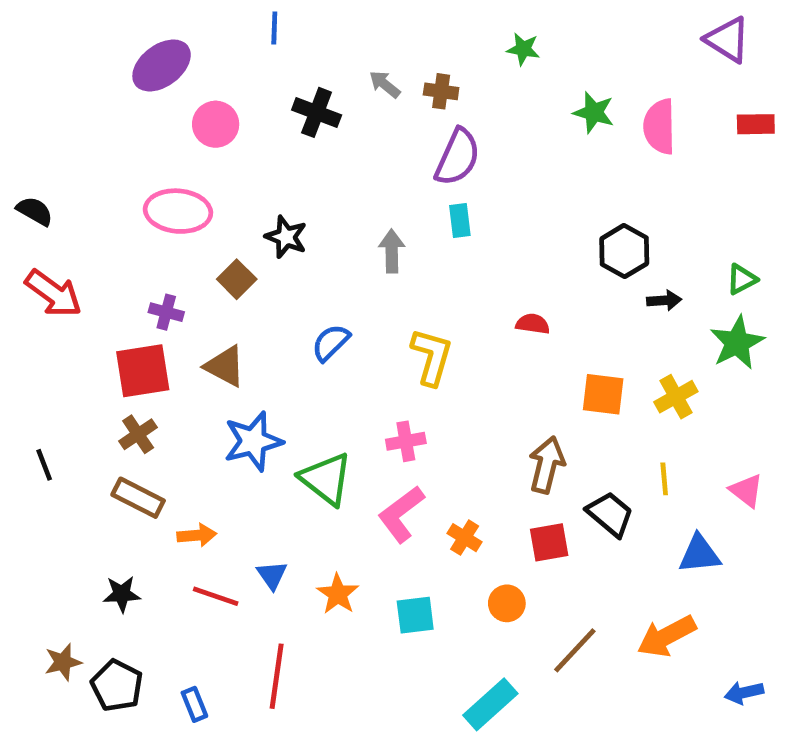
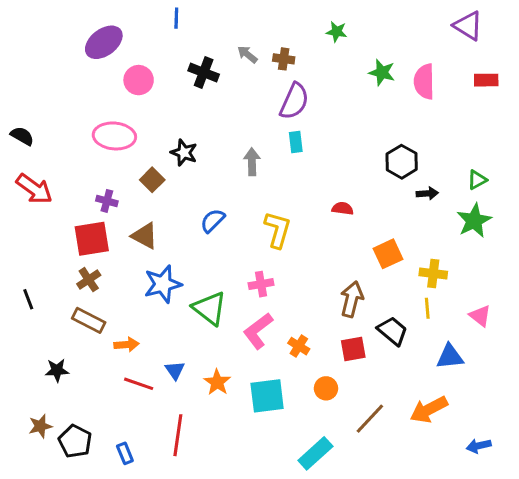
orange square: (603, 394) -> (388, 254), turned -32
yellow cross: (676, 397) -> (433, 274), moved, turned 36
black star: (122, 594) -> (57, 370), moved
cyan square: (415, 615) -> (267, 396), size x1.4

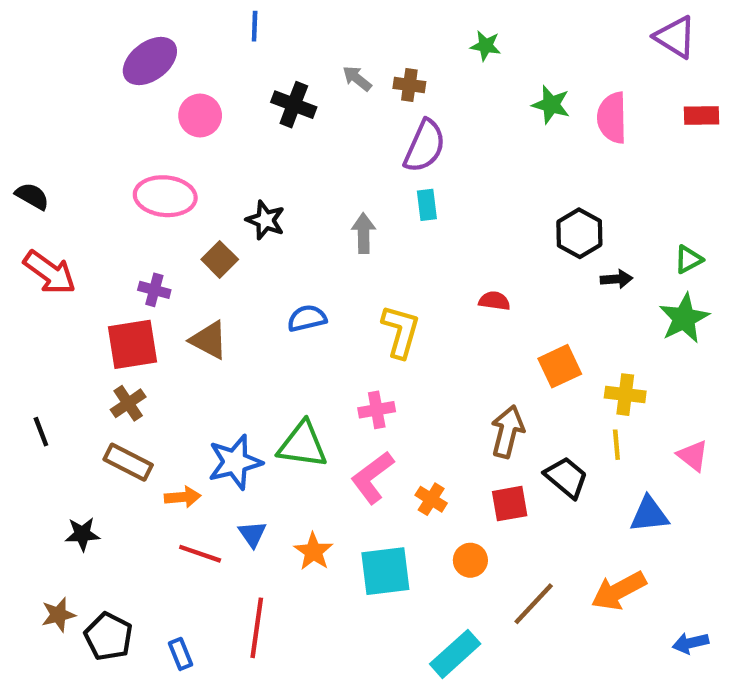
blue semicircle: (213, 221) -> (307, 318), turned 32
blue star: (163, 284) -> (235, 462), moved
green triangle: (210, 308) -> (303, 445), turned -30

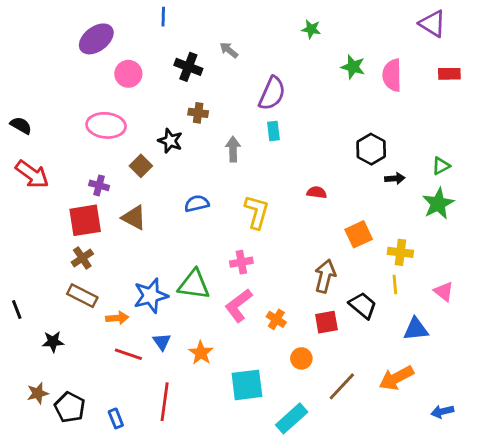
brown cross: (409, 85) -> (198, 113), moved
black line: (41, 432) -> (17, 310), moved
cyan square: (385, 571) -> (247, 385), moved

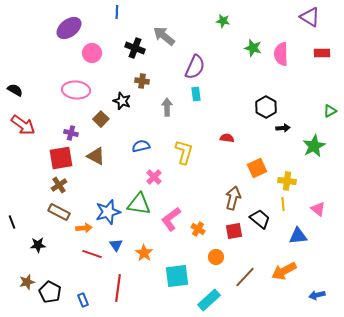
gray arrow: (229, 50) -> (164, 36), size x1.6
green triangle: (441, 166) -> (330, 111), moved
pink cross: (241, 262) -> (154, 177), moved, turned -35

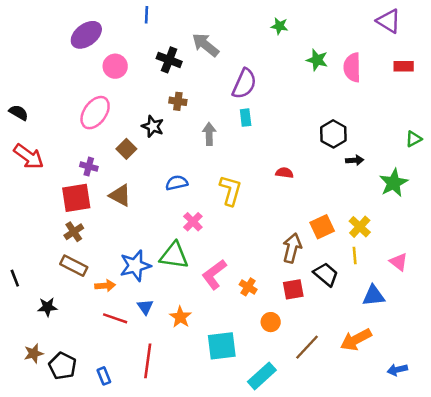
pink ellipse: (76, 90) -> (95, 113), turned -60
orange square: (257, 168) -> (322, 227), moved
yellow cross: (287, 181) -> (360, 227), turned 36

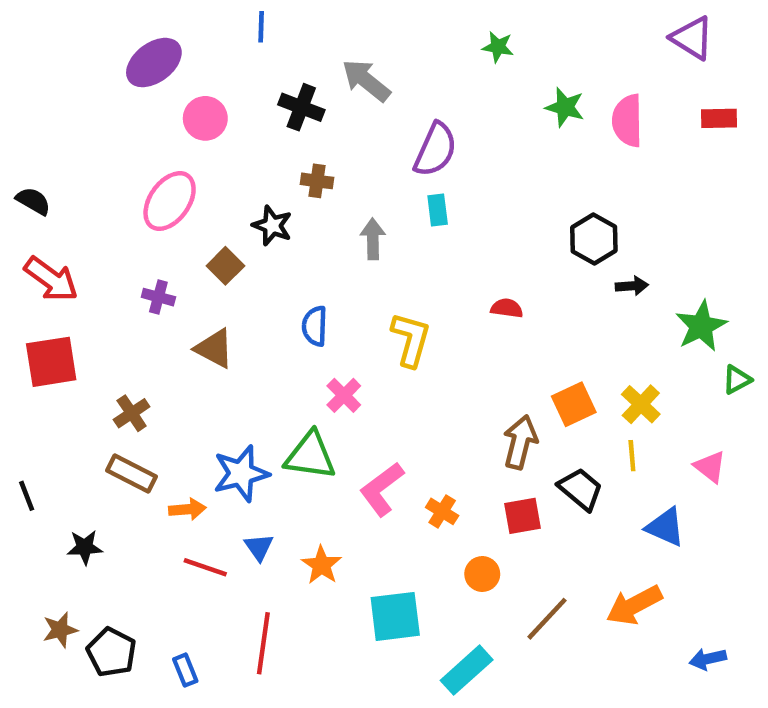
green triangle: (414, 139) -> (737, 380), moved
blue semicircle: (177, 183) -> (315, 326), turned -75
red square: (76, 198) -> (51, 362), moved
blue triangle: (374, 296) -> (665, 527), turned 30

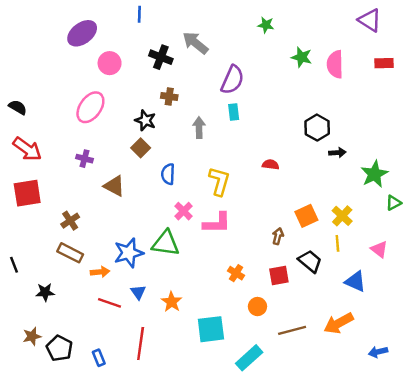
brown square: (225, 266) -> (141, 148), moved
brown arrow: (520, 442) -> (278, 236), size x0.6
pink L-shape: (382, 489) -> (217, 223), moved, turned -144
brown line: (547, 619) -> (292, 330), turned 32

